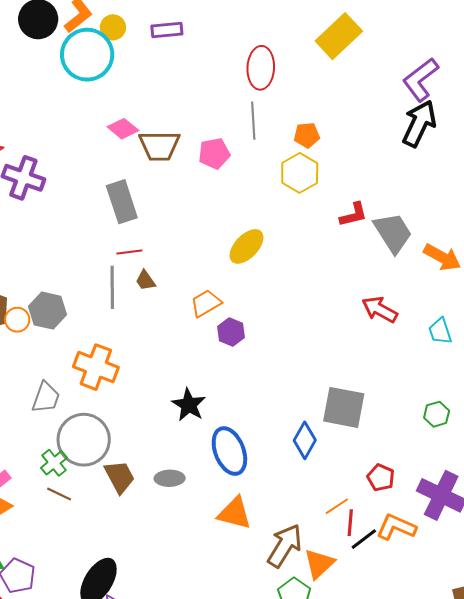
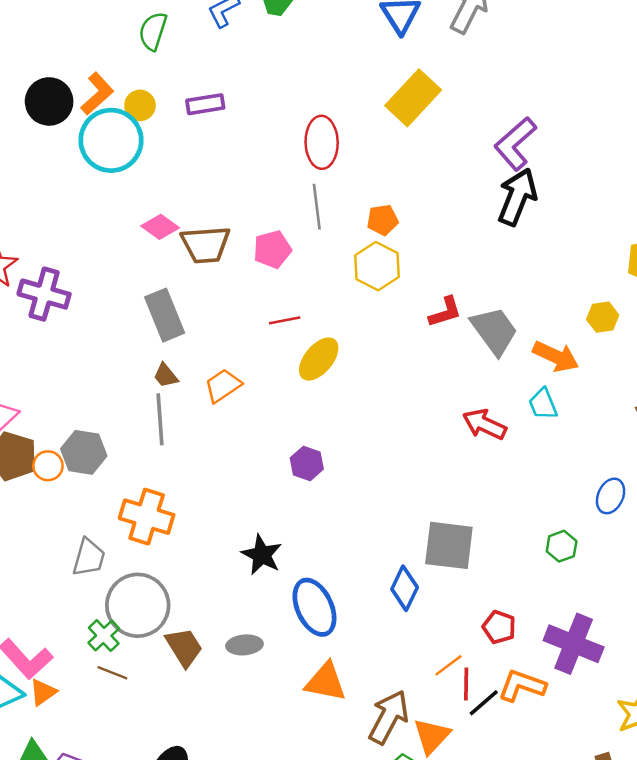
red line: (129, 252) -> (285, 320), moved
brown trapezoid: (145, 280) -> (166, 376), moved
orange trapezoid: (206, 303) -> (223, 386), moved
cyan trapezoid: (440, 331) -> (543, 404), moved

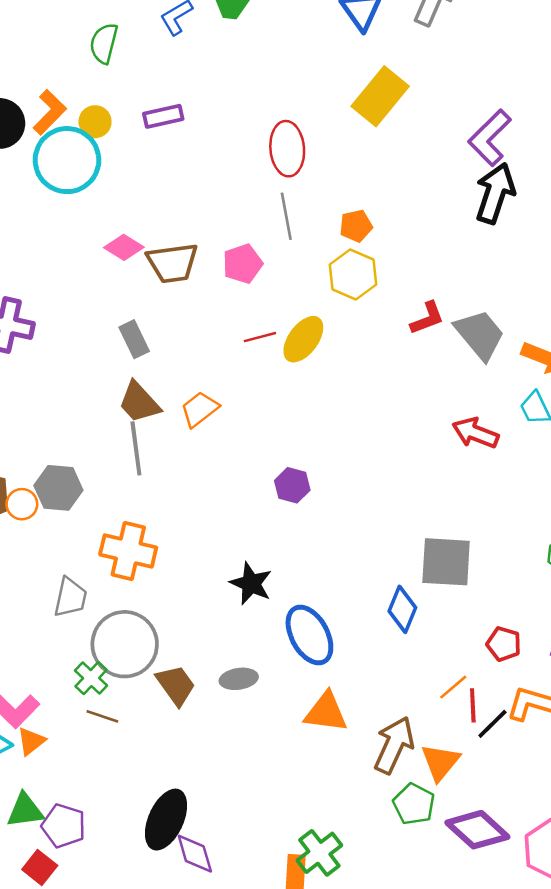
gray rectangle: (165, 315) -> (134, 339), size x0.7
yellow ellipse: (319, 359) -> (303, 339), moved
brown trapezoid: (166, 376) -> (139, 402), size x1.6

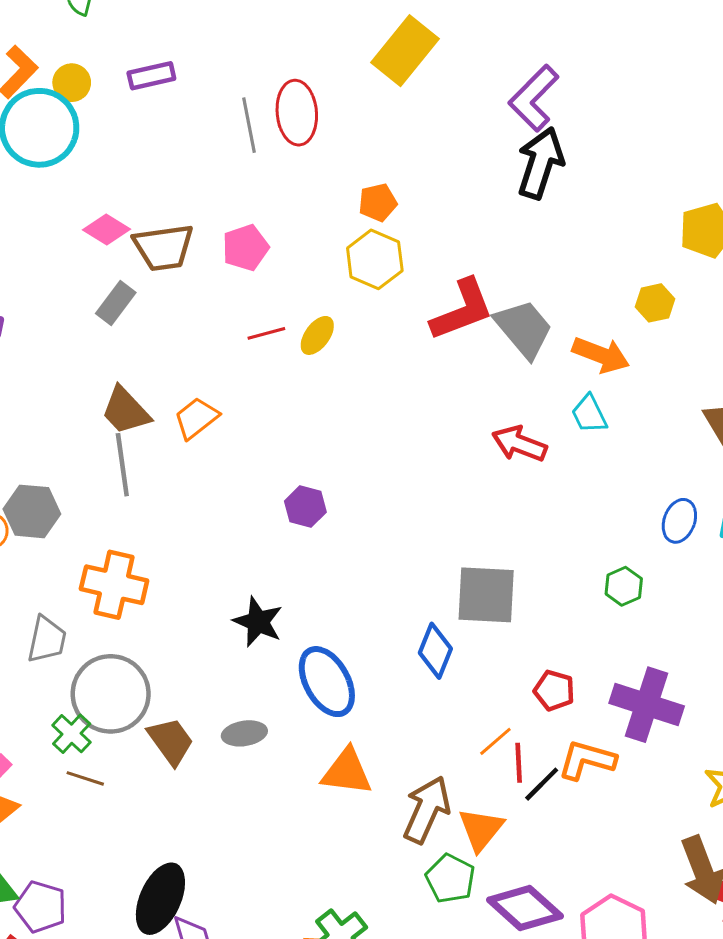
gray line: (286, 216) -> (249, 125), moved
red L-shape: (427, 318) -> (462, 310), size x1.6
gray rectangle: (134, 339) -> (116, 303), moved, turned 63
yellow ellipse: (303, 339) -> (317, 335), size x0.7

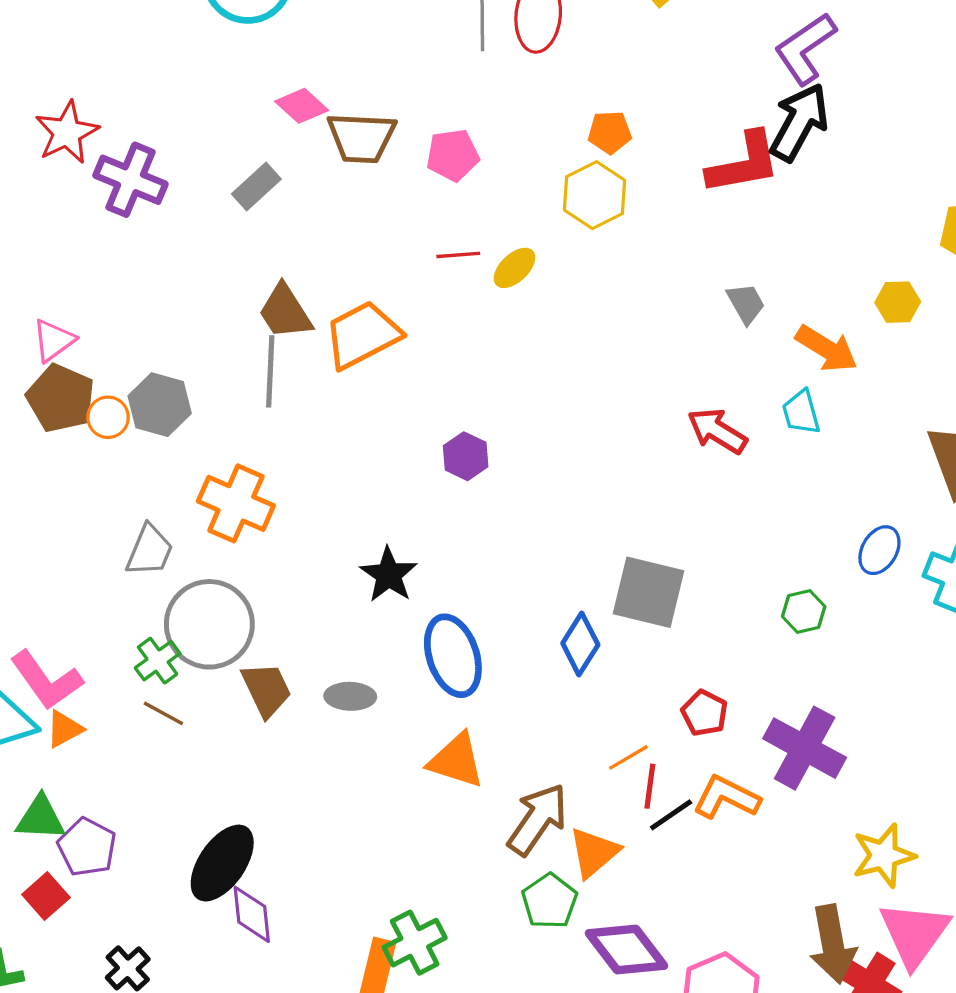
gray rectangle: (116, 303) -> (256, 186), moved
red L-shape: (462, 310) -> (744, 163), moved
gray trapezoid: (524, 329) -> (746, 303), size x0.6
orange trapezoid: (196, 418) -> (362, 335), size x1.5

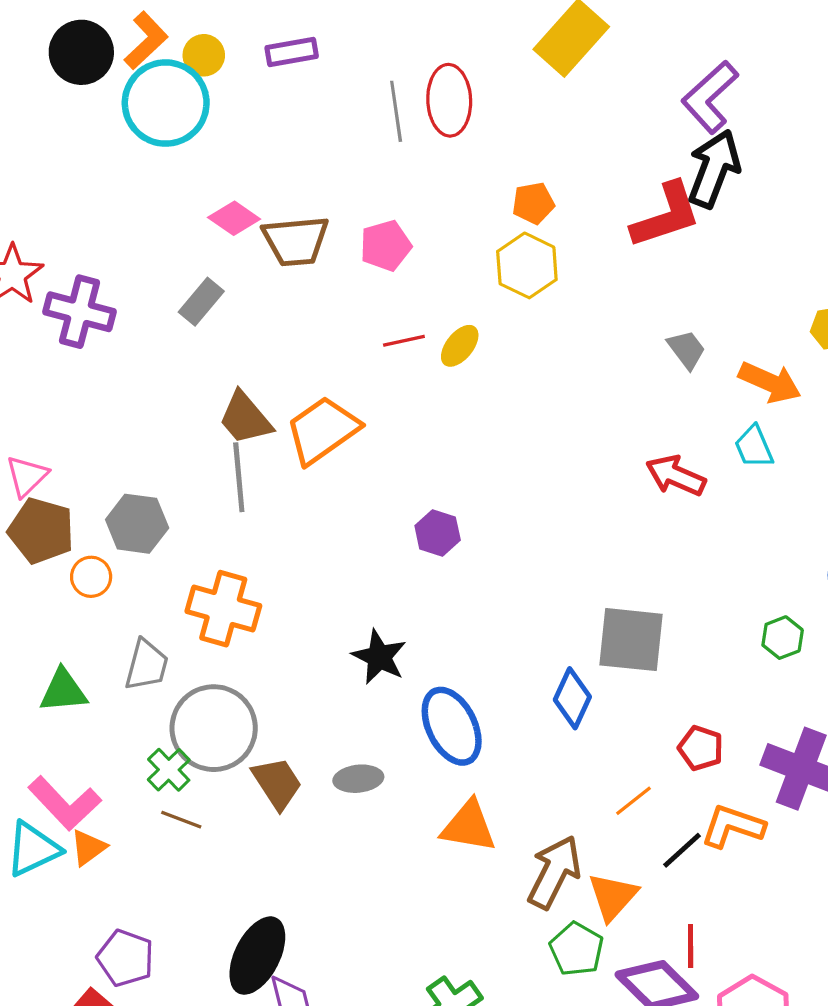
orange circle: (108, 417) -> (91, 577), moved
red line: (650, 786) -> (691, 946), moved
green triangle: (40, 818) -> (63, 691), moved

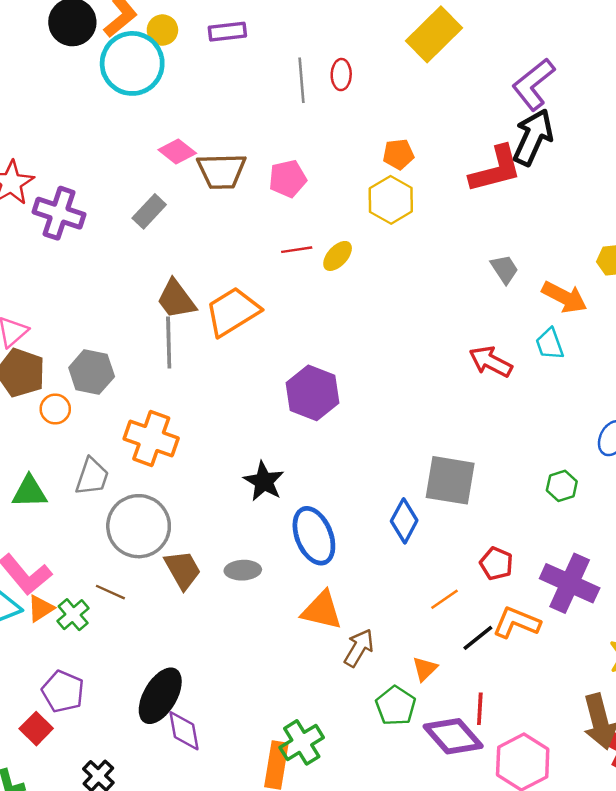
red ellipse: (449, 100) -> (341, 75), size x0.6
purple hexagon: (438, 533) -> (313, 393), size x1.6
green cross: (169, 770) -> (73, 615), moved
brown arrow: (554, 872) -> (359, 648), moved, size x0.7
orange triangle: (613, 897) -> (425, 669), size x0.7

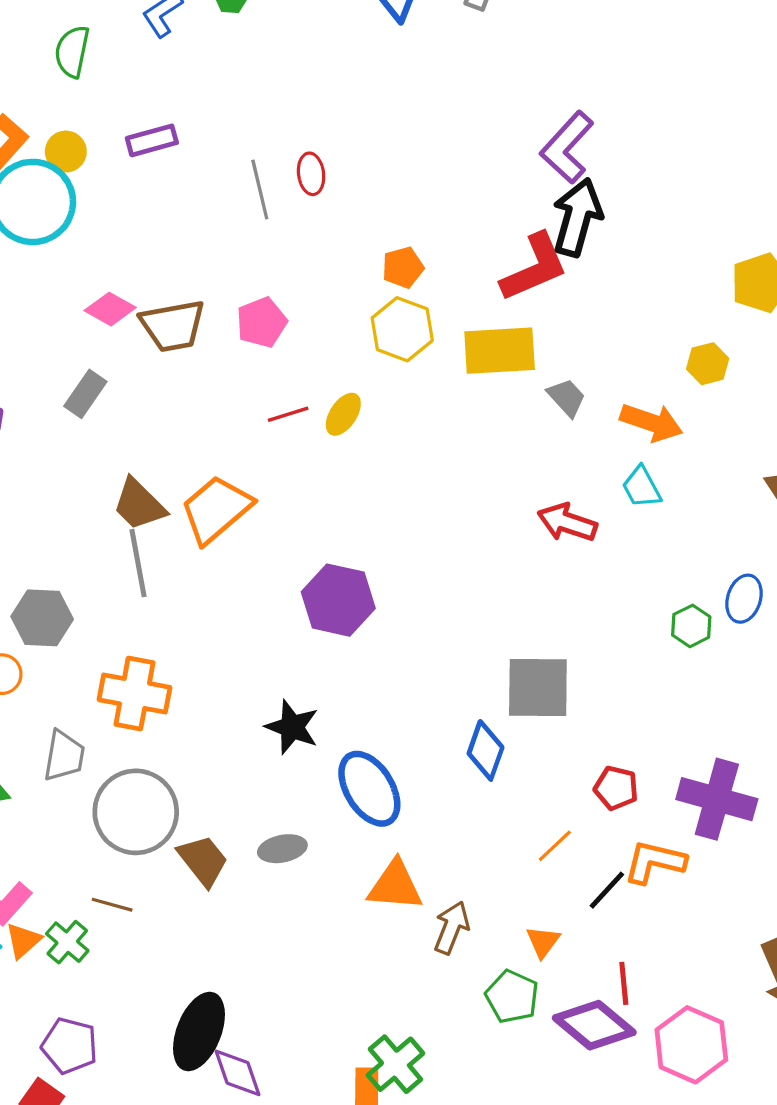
yellow rectangle: (434, 34) -> (500, 351), moved, turned 50
green hexagon: (562, 486) -> (691, 626), moved

